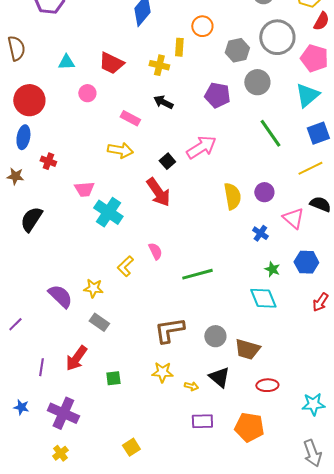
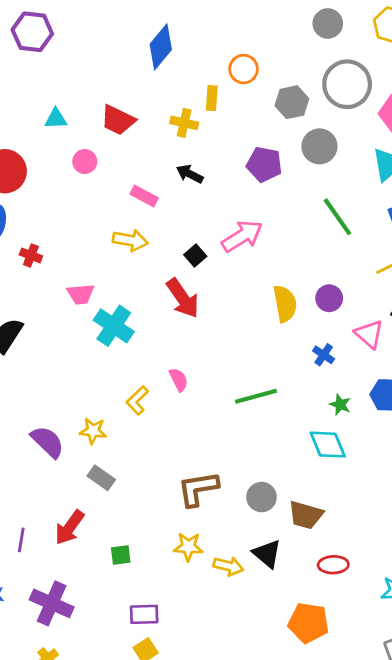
green line: (197, 274) -> (256, 396), moved
yellow arrow: (191, 386) -> (228, 566), size x1.5
purple rectangle: (202, 421) -> (144, 614), moved

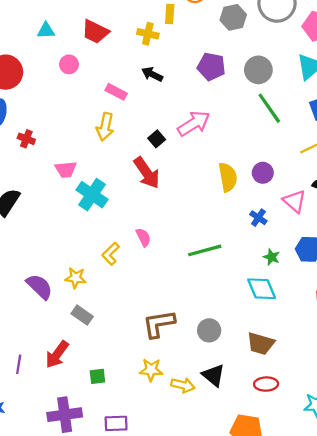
gray circle: (319, 146) -> (258, 70), moved
yellow arrow: (130, 240) -> (105, 127), turned 92
brown trapezoid: (306, 515) -> (261, 344), moved
purple cross: (52, 603) -> (65, 415), moved, turned -32

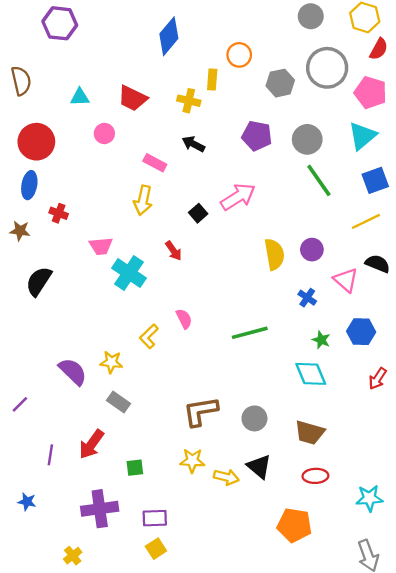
red arrow: (147, 173) -> (174, 251), moved, size x0.6

